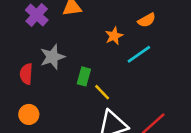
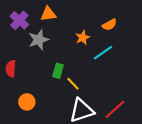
gray star: (52, 57) -> (39, 40), moved
orange circle: (29, 114) -> (27, 102), moved

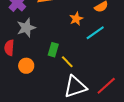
gray star: (39, 40) -> (26, 28), moved
orange circle: (27, 102) -> (26, 66), moved

